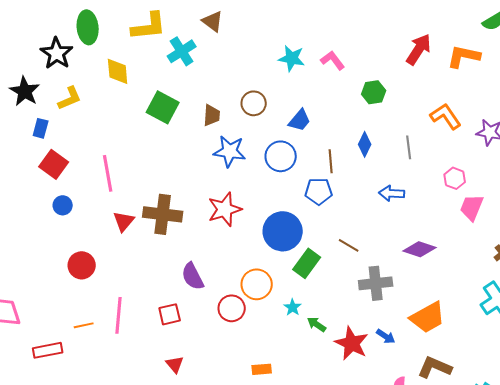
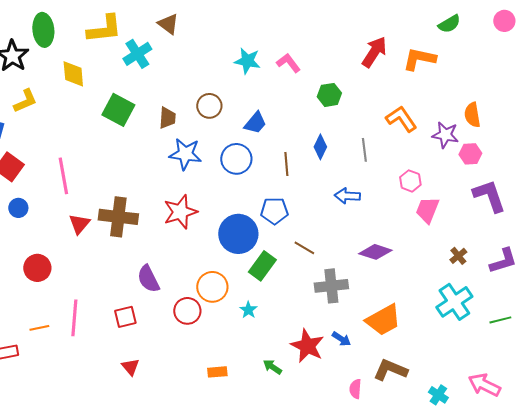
blue pentagon: (319, 191) -> (274, 211), moved
green arrow: (317, 324) -> (272, 367), moved

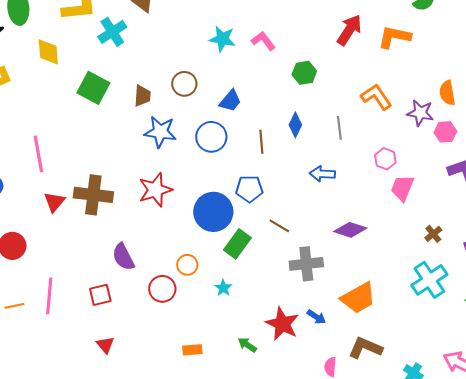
orange circle: (212, 287) -> (187, 265), size x0.7

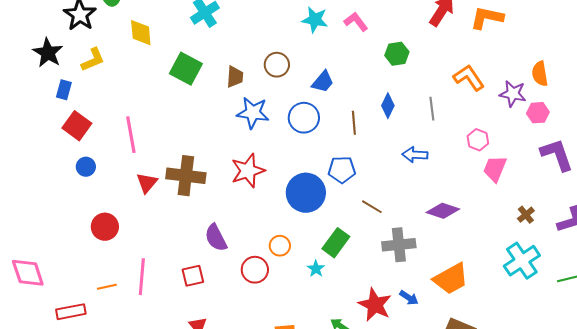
green rectangle: (237, 244) -> (336, 243), moved

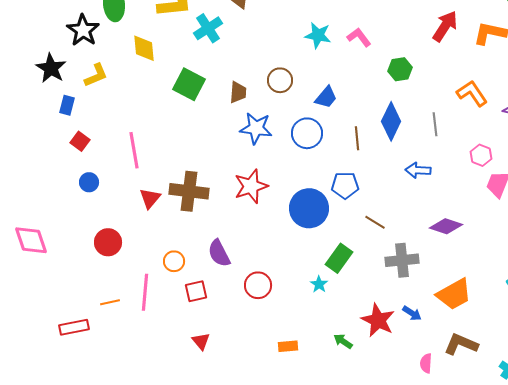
blue diamond: (388, 106) -> (391, 121), size x1.5
red square: (77, 126) -> (80, 141), size x0.7
orange circle: (280, 246) -> (174, 261), moved
pink diamond: (28, 273) -> (31, 240), moved

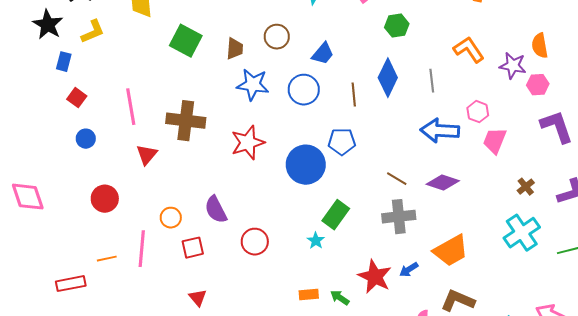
blue arrow: (418, 170) -> (440, 131), moved, size x1.5
brown cross: (189, 191) -> (186, 121), moved
brown line: (375, 222) -> (397, 179), moved
blue arrow: (412, 313) -> (409, 270), turned 114
orange rectangle: (288, 346) -> (309, 295), moved

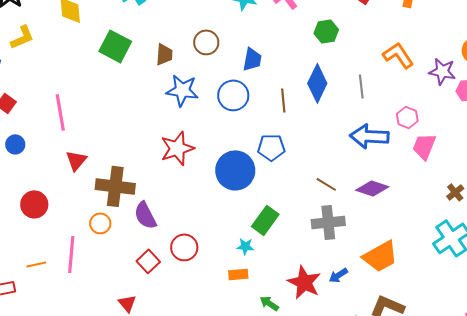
blue trapezoid: (323, 54) -> (252, 59), turned -30
brown cross: (186, 121) -> (115, 186), moved
cyan star: (316, 241) -> (245, 246), turned -30
red square: (193, 248) -> (148, 261), moved, turned -30
orange rectangle: (309, 295) -> (238, 274), moved

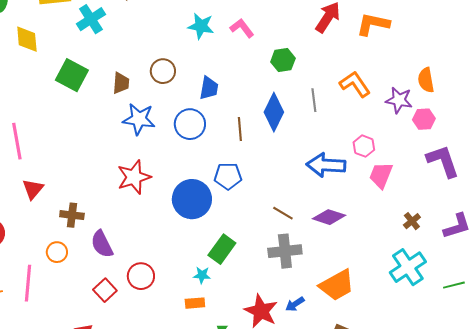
gray line: (361, 86) -> (314, 100), moved
brown cross: (115, 186) -> (72, 215), size x0.6

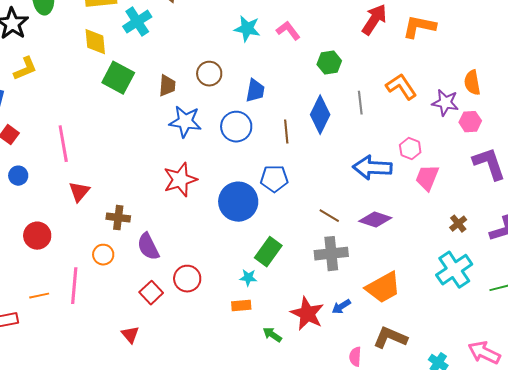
yellow diamond: (27, 39) -> (95, 42), moved

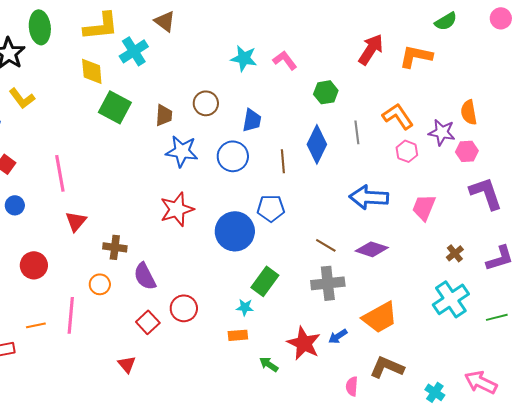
yellow L-shape: (25, 69) -> (22, 98), turned 76
pink hexagon: (410, 149) -> (407, 151), moved

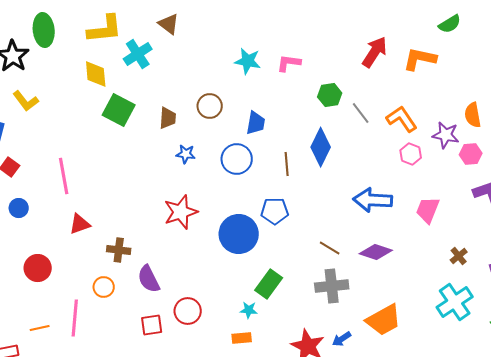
pink L-shape: (285, 60) -> (289, 63), turned -45
gray line: (357, 132) -> (361, 113), moved, turned -30
blue star: (182, 151) -> (186, 154), size x0.6
red triangle: (76, 221) -> (80, 224), turned 30
red square: (148, 322) -> (152, 325), turned 35

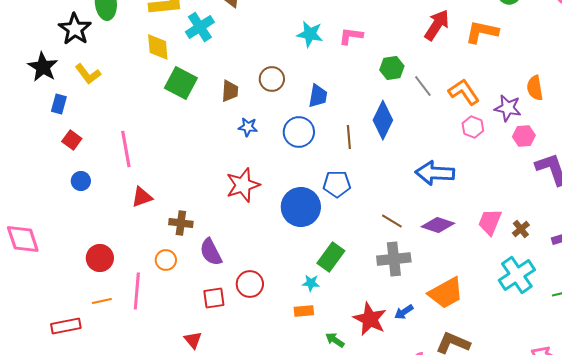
pink hexagon: (471, 154) -> (524, 136), moved
pink trapezoid: (428, 210) -> (490, 222), moved
red circle: (38, 268) -> (100, 258), moved

